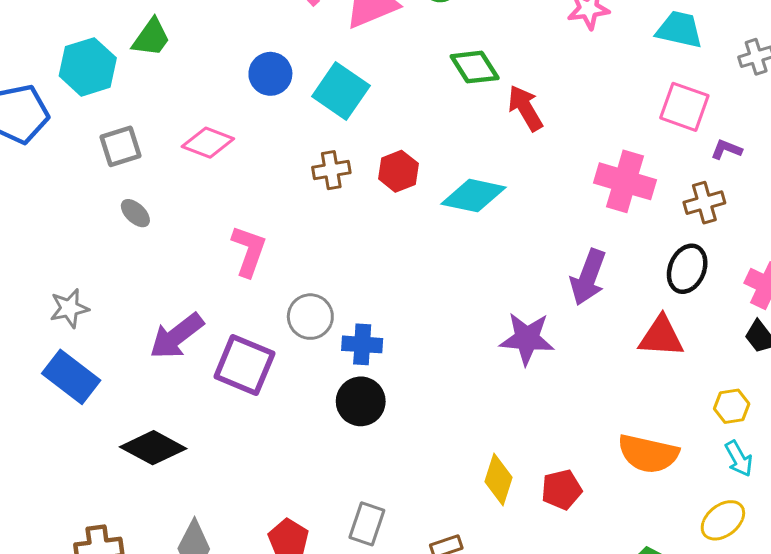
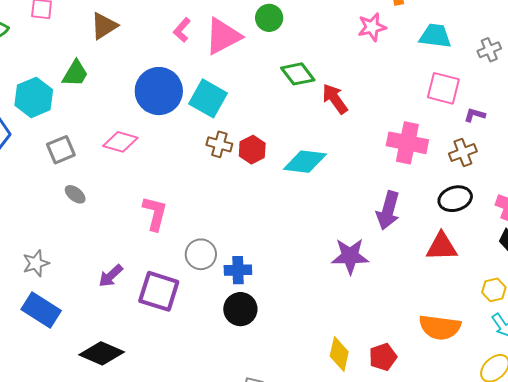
blue circle: (270, 74) -> (159, 91), size x1.6
brown cross: (331, 170) -> (219, 144), moved, turned 30
black ellipse: (687, 269) -> (455, 199), turned 56
purple arrow: (177, 336) -> (111, 276), size x0.7

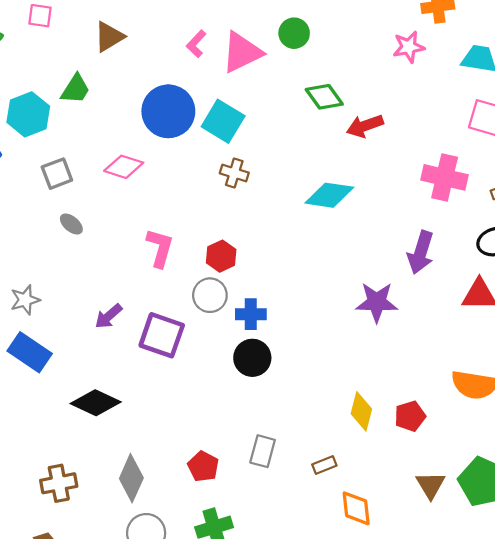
red arrow: (335, 99) -> (365, 126), turned -76
red hexagon: (252, 150) -> (221, 256), moved

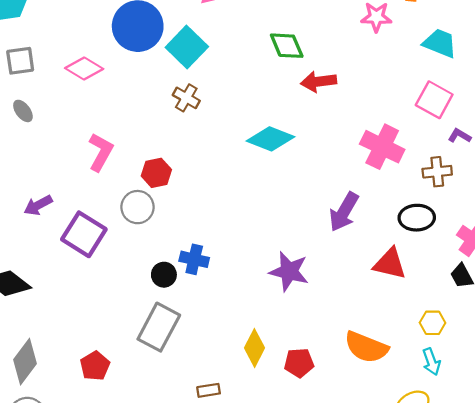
purple star: (377, 302) -> (289, 271), moved
blue cross: (251, 314) -> (194, 259), moved
black circle: (252, 358) -> (164, 275), size x0.7
gray rectangle: (263, 451) -> (159, 327), moved, size x1.5

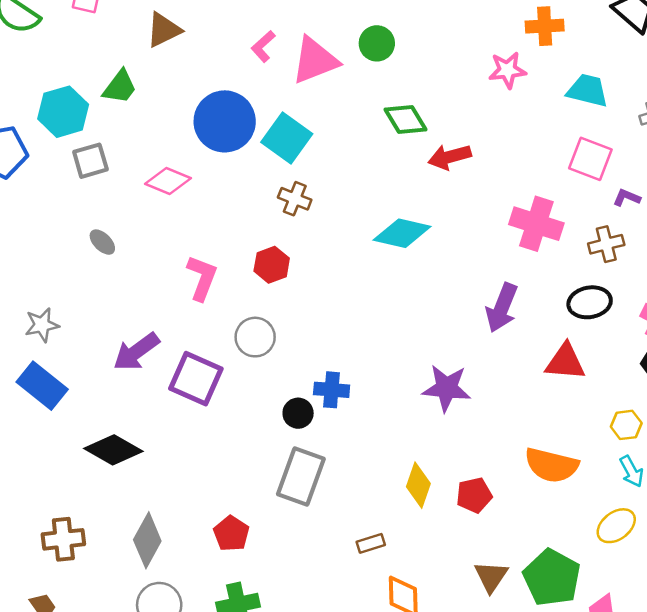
gray square: (20, 61) -> (90, 161), moved
red hexagon: (156, 173) -> (272, 265), moved
purple arrow: (38, 205) -> (136, 352), size x1.4

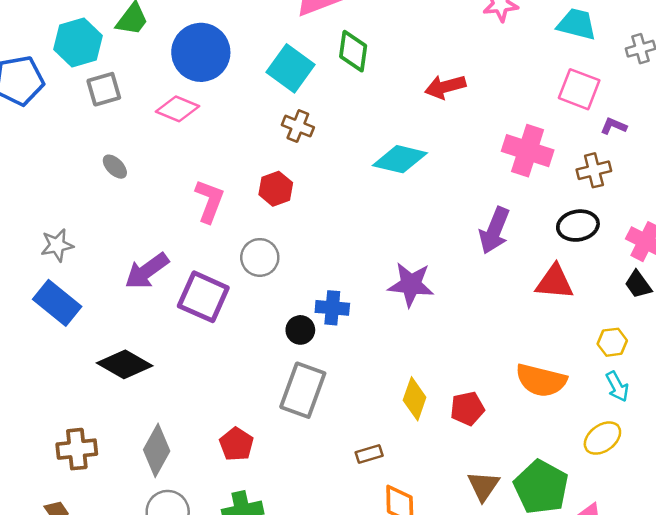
green diamond: (406, 120) -> (353, 51), moved, turned 39
blue circle: (225, 121) -> (201, 52), moved
purple star: (447, 388) -> (411, 284), moved

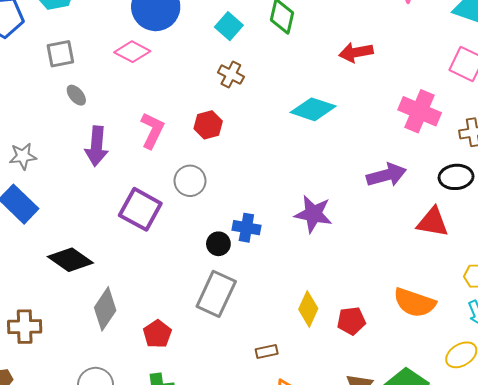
cyan square: (291, 68) -> (229, 26), size x0.7
gray square: (104, 89) -> (60, 54), moved
purple arrow: (494, 230) -> (386, 175), turned -132
purple arrow: (147, 271) -> (97, 146), moved, turned -54
gray diamond: (157, 450) -> (105, 309), moved

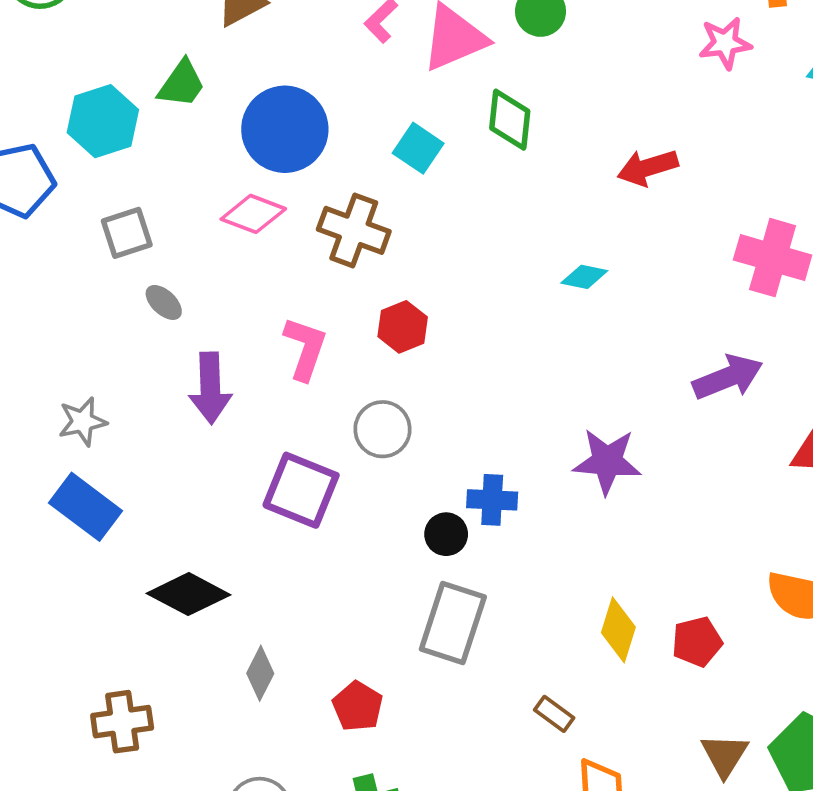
brown cross: (231, 75) -> (354, 230), moved, size x1.5
cyan diamond: (313, 109) -> (584, 277), size x0.6
gray diamond: (105, 309) -> (260, 673), size x0.7
brown rectangle: (267, 352) -> (554, 714), turned 55

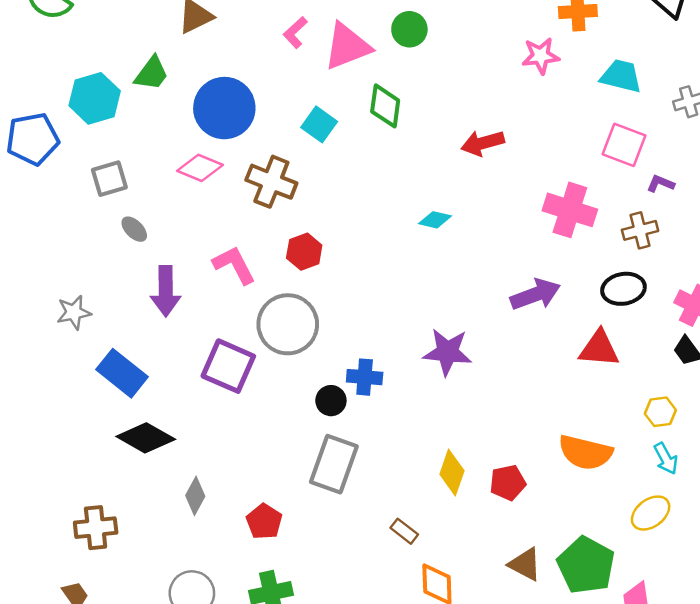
pink L-shape: (305, 348) -> (234, 265), turned -48
gray circle: (383, 429) -> (288, 324), size x1.5
blue rectangle: (85, 507) -> (122, 373), moved
brown triangle: (725, 755) -> (525, 564), turned -36

